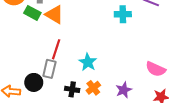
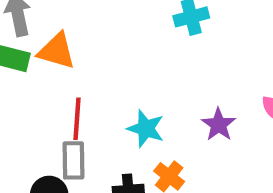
purple star: (124, 90) -> (219, 125), moved

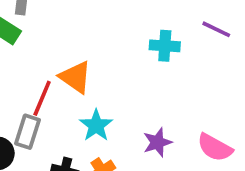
orange triangle: (57, 51) -> (75, 77), moved

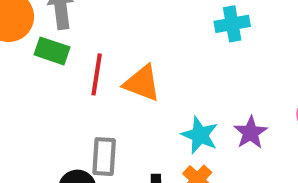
red line: (42, 98) -> (97, 74), moved
cyan star: (96, 125) -> (200, 135), moved

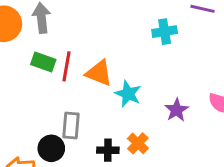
green rectangle: (52, 51) -> (43, 62), moved
cyan star: (200, 135) -> (128, 94), moved

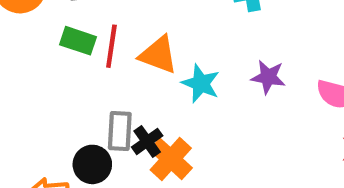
purple star: (177, 110) -> (268, 77), moved, turned -30
orange cross: (138, 143) -> (171, 159), moved, size x1.4
black cross: (108, 150) -> (147, 141), moved, turned -35

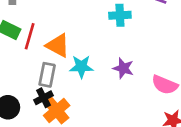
cyan star: (201, 84) -> (81, 67), turned -30
gray rectangle: (120, 131) -> (47, 75), moved

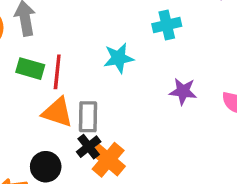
orange triangle: (58, 45) -> (57, 112), moved
cyan star: (81, 67) -> (119, 58), moved

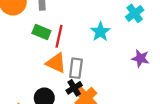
cyan cross: (167, 25) -> (135, 13), turned -30
cyan star: (119, 58) -> (100, 32), turned -30

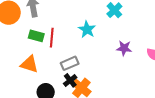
orange triangle: (56, 63) -> (29, 64), moved
gray rectangle: (76, 68) -> (70, 63), turned 66

